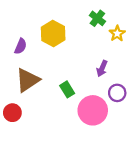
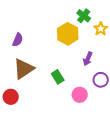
yellow hexagon: (53, 34) -> (68, 34), moved
pink circle: (93, 110) -> (80, 95), size x0.6

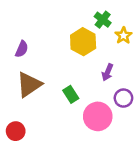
pink circle: (80, 95) -> (98, 116), size x1.5
red circle: (11, 97) -> (16, 131), moved

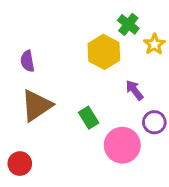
purple semicircle: (22, 49) -> (27, 61), turned 147
purple arrow: (108, 72) -> (134, 90), turned 119

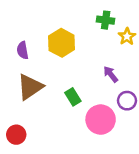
green cross: (128, 24) -> (106, 20), turned -30
yellow hexagon: (104, 52) -> (62, 43), moved

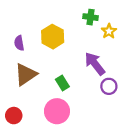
purple arrow: (111, 74) -> (95, 64), size x1.6
pink circle: (101, 120) -> (57, 111), moved

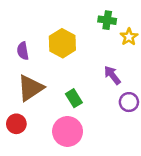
purple arrow: (95, 64) -> (112, 75), size x0.7
red circle: (14, 116) -> (16, 124), moved

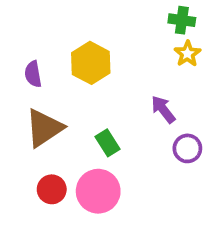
green cross: (107, 20) -> (182, 20), moved
red circle: (16, 124) -> (52, 189), moved

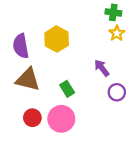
purple semicircle: (33, 74) -> (21, 46), size x1.5
brown triangle: (44, 128) -> (28, 80), turned 48

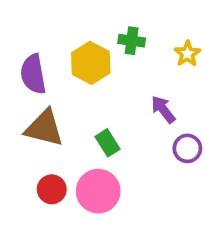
green cross: (113, 12) -> (132, 41), moved

